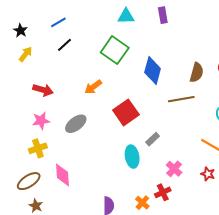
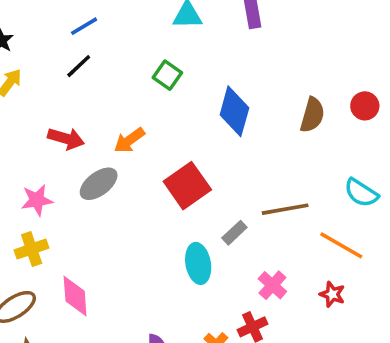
blue line: (58, 22) -> (84, 26), moved
green square: (115, 50) -> (167, 75), size x0.6
red arrow: (43, 90) -> (66, 138), moved
brown line: (181, 99) -> (285, 209), moved
gray ellipse: (76, 124) -> (99, 184), moved

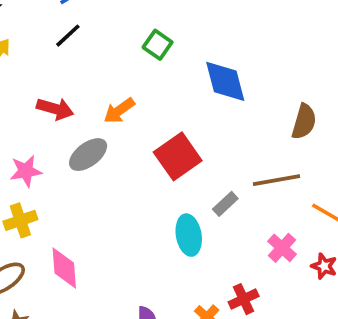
blue diamond: (234, 111) -> (225, 81), turned -30
brown semicircle: (312, 115) -> (304, 122), moved
pink cross: (272, 285) -> (282, 248), moved

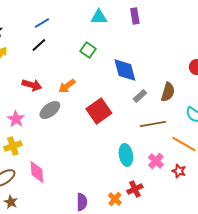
pink star: (26, 171) -> (16, 119), turned -30
gray rectangle: (225, 204) -> (140, 96), moved
cyan ellipse: (189, 235) -> (126, 155), moved

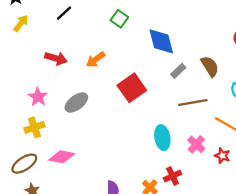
brown semicircle: (168, 92) -> (210, 66), turned -48
gray ellipse: (50, 110) -> (76, 102), moved
pink diamond: (37, 172) -> (62, 157), turned -75

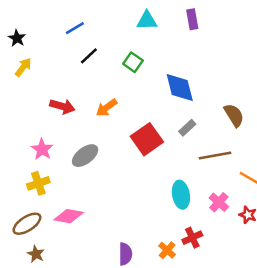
black line: (64, 13) -> (89, 56), moved
gray rectangle: (178, 71) -> (187, 128), moved

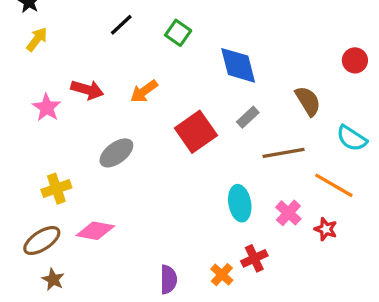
pink star: (42, 149) -> (47, 107), moved

